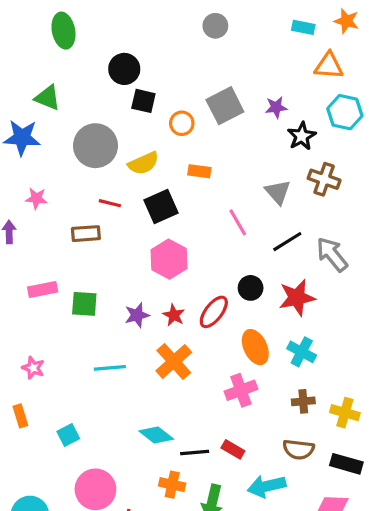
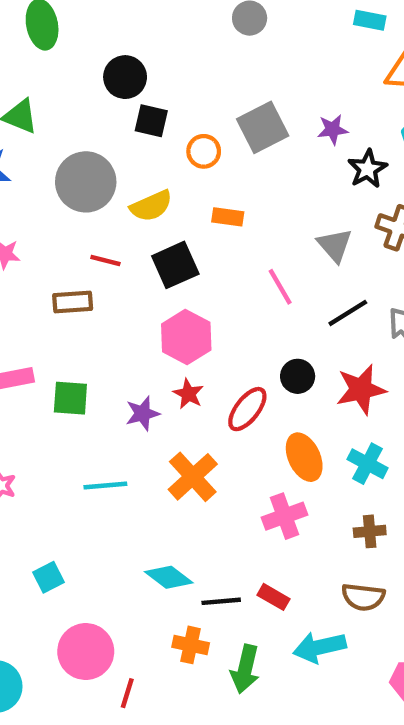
red star: (174, 315) -> (188, 394), moved

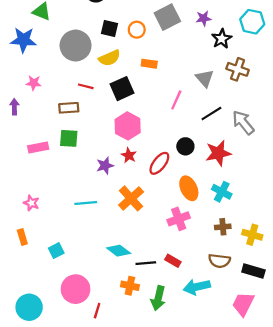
black square: (151, 121) -> (110, 29), moved
pink line: (280, 287) -> (176, 100), turned 54
green square: (70, 398) -> (69, 138), moved

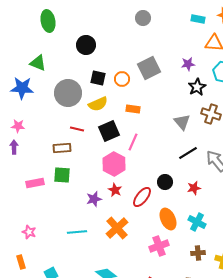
purple star: (204, 18) -> (188, 64), moved
pink star: (34, 83) -> (18, 126), moved
pink line: (176, 100) -> (133, 142), moved
red star: (218, 153) -> (194, 188), size x0.6

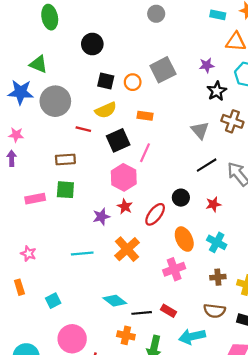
gray circle: (68, 93) -> (55, 101), moved
red line: (77, 129) -> (83, 129), moved

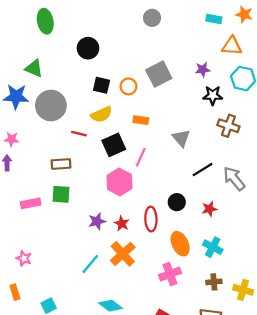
black star: (217, 91) -> (213, 95), turned 30
gray triangle: (200, 130) -> (181, 138), moved
red star: (125, 207) -> (122, 224), moved
red ellipse: (155, 214) -> (151, 219), turned -40
cyan line: (82, 254) -> (90, 264), moved, turned -45

